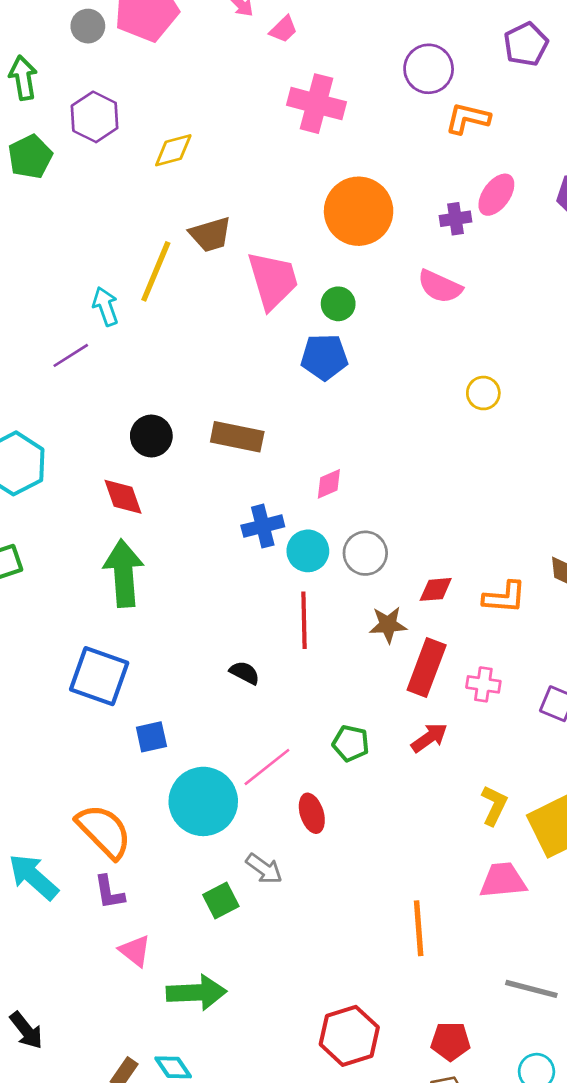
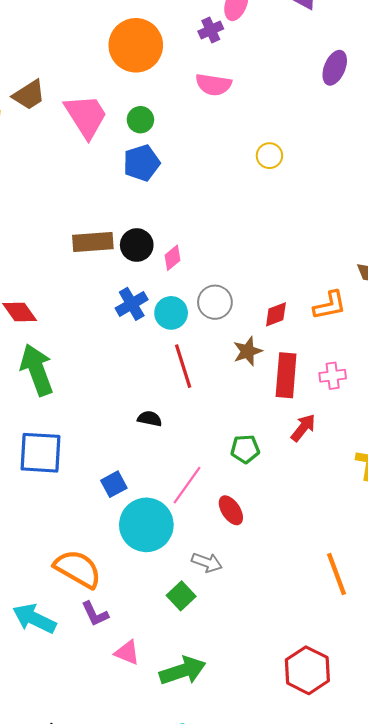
black circle: (151, 436) -> (137, 245), moved
blue square: (151, 737) -> (114, 484), moved

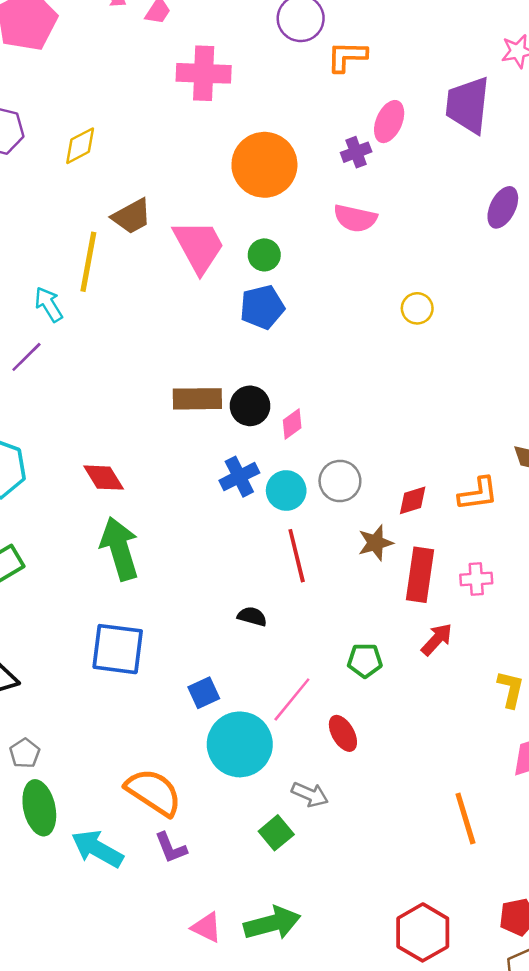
pink triangle: (127, 652) -> (207, 927), moved

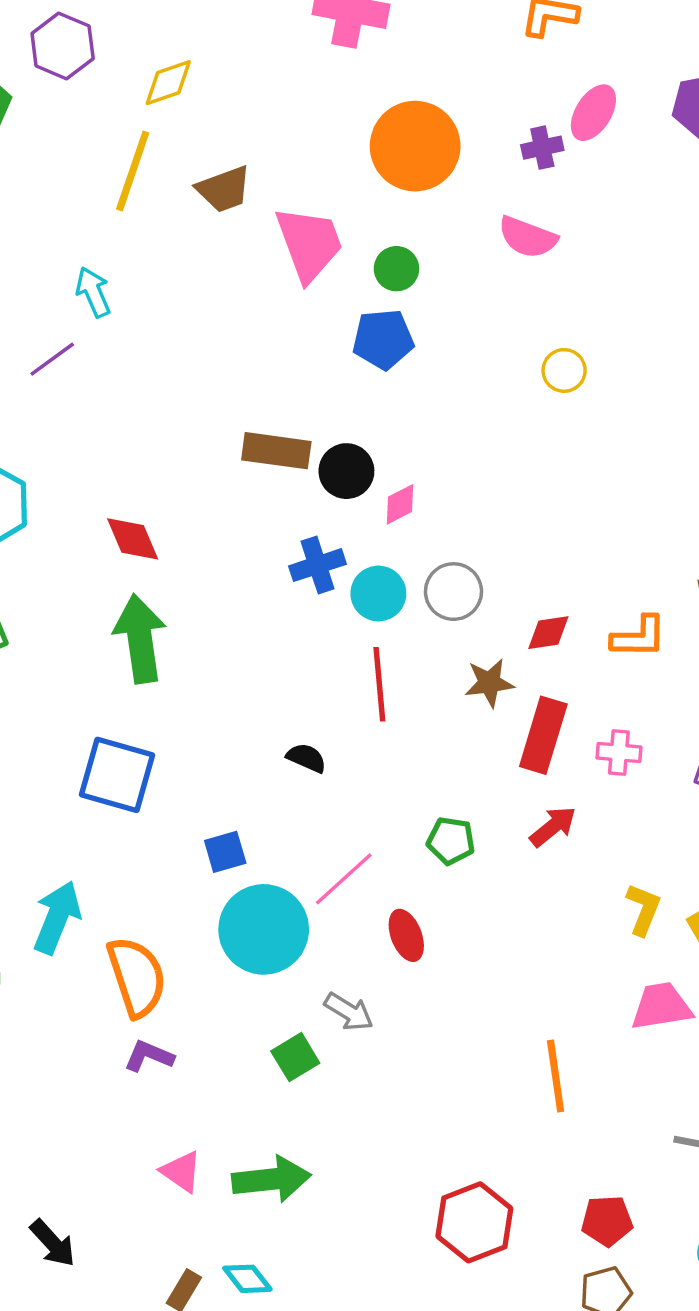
yellow line: (88, 262) -> (133, 171), moved
yellow circle: (417, 308) -> (564, 370), moved
orange semicircle: (154, 792) -> (137, 977), turned 30
purple L-shape: (171, 848) -> (149, 1056), turned 126
cyan arrow: (97, 849) -> (57, 917), moved, turned 74

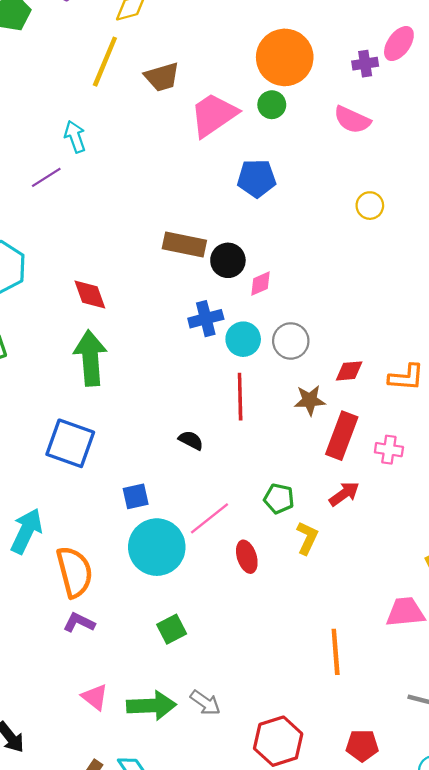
pink trapezoid: (309, 244) -> (214, 115), turned -108
green circle: (396, 269) -> (272, 105), moved
yellow L-shape: (643, 909) -> (307, 538), moved
gray arrow: (349, 1012) -> (205, 703), moved

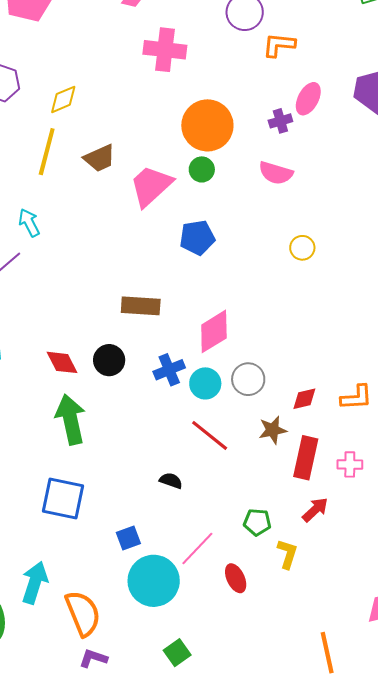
black circle: (228, 260) -> (109, 360), moved
pink diamond: (260, 284) -> (214, 331), size x1.8
red line: (240, 397) -> (210, 435), turned -42

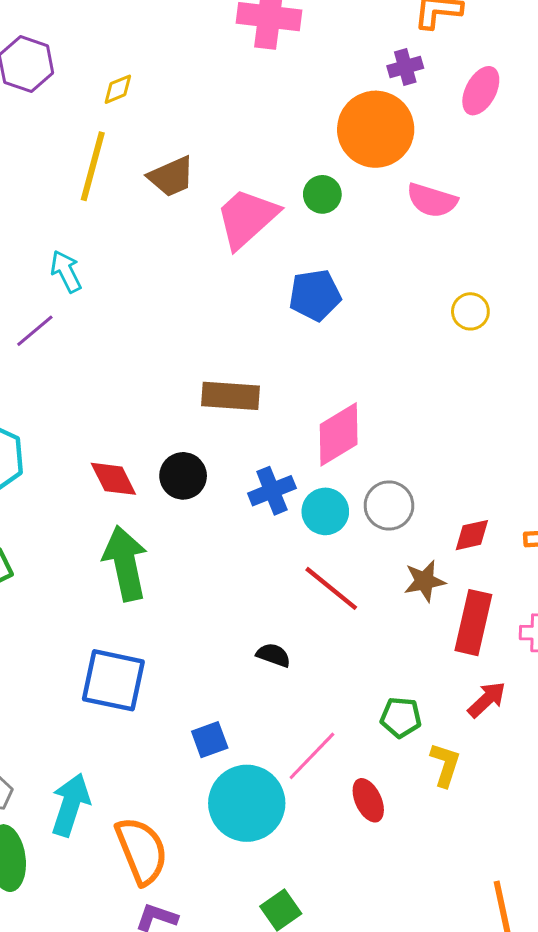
yellow diamond: (63, 99) -> (118, 89), size x0.7
purple cross: (280, 121) -> (405, 67), moved
orange circle: (207, 125) -> (376, 129), moved

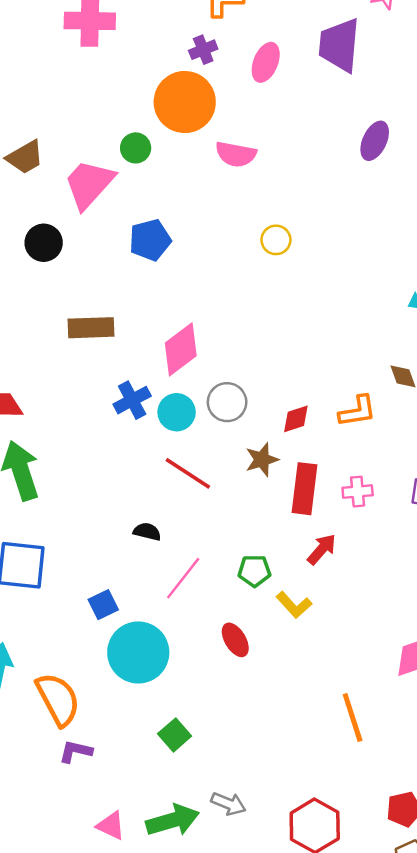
green circle: (322, 194) -> (136, 148), moved
black circle: (183, 476) -> (44, 243), moved
pink line: (312, 756) -> (183, 578), moved
yellow L-shape: (445, 765) -> (294, 605), turned 126

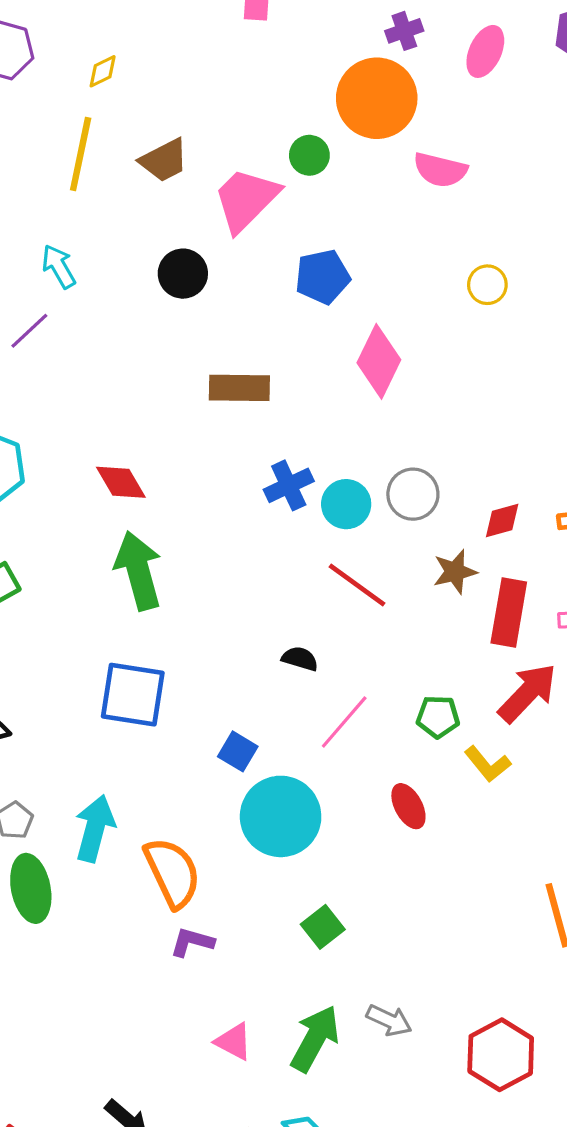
pink diamond: (181, 349) -> (379, 361), moved, turned -30
red arrow: (322, 549) -> (527, 693), size x1.5
blue square: (103, 605) -> (238, 751), turned -36
green arrow: (173, 820) -> (315, 1039), turned -48

